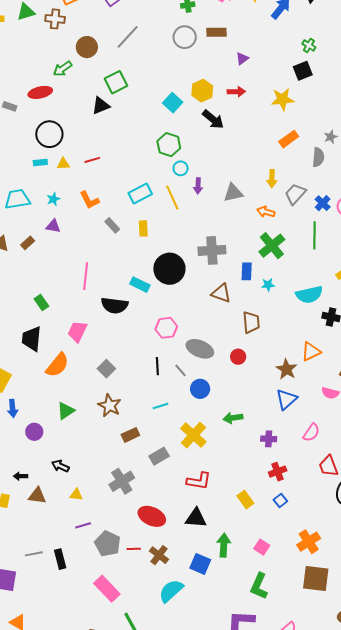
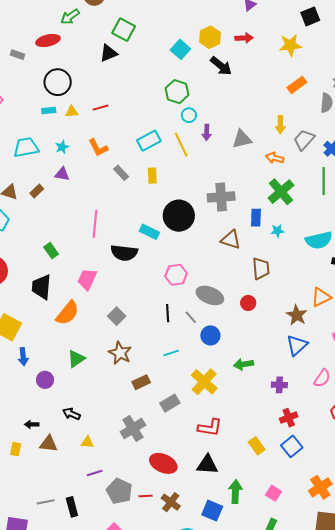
green square: (116, 82) -> (124, 30), turned -35
blue square: (280, 501) -> (292, 446), size x1.5

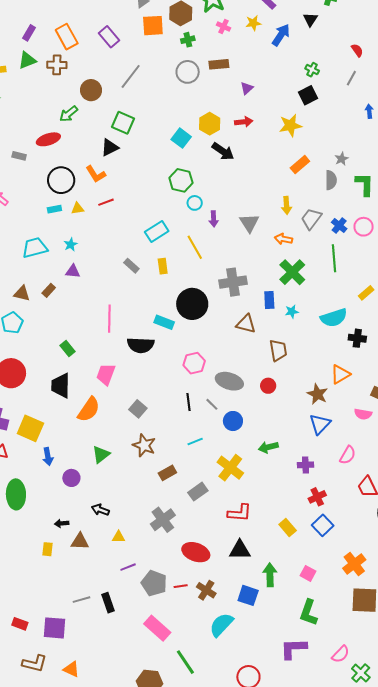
gray triangle: (242, 139) -> (249, 223), turned -45
yellow line: (181, 144) -> (195, 247), moved
orange L-shape: (98, 148) -> (96, 174), moved

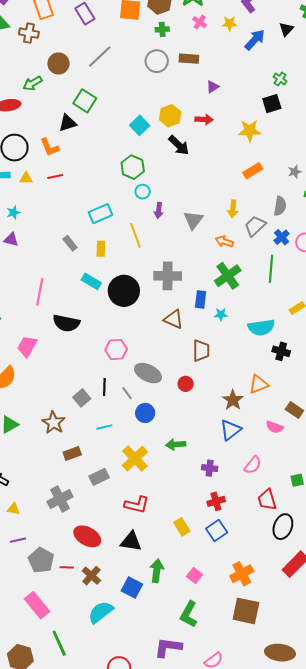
gray semicircle: (331, 180) -> (280, 206), moved
cyan rectangle: (164, 322) -> (91, 281), moved
gray square: (138, 409) -> (82, 398), moved

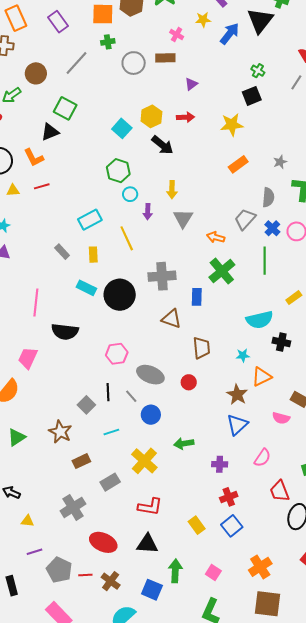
pink cross: (200, 22) -> (177, 34), moved
green cross: (162, 29) -> (108, 42), moved
black triangle: (286, 29) -> (260, 21), size x1.8
yellow arrow: (233, 209) -> (172, 190), moved
cyan star: (221, 314) -> (243, 355), moved

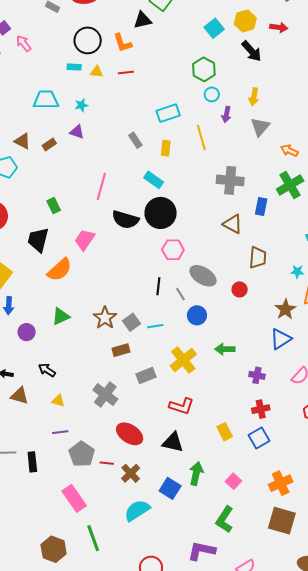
black circle: (120, 295) -> (161, 213), moved
gray square: (86, 405) -> (132, 322), moved
gray cross: (73, 507) -> (105, 394), turned -30

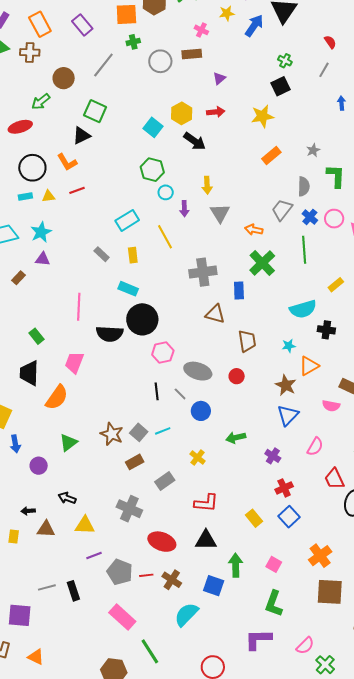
cyan star: (81, 105) -> (41, 232), size x1.5
yellow cross: (183, 360) -> (198, 458), size x0.6
purple cross: (257, 375) -> (273, 456), turned 35
yellow triangle: (58, 401) -> (85, 525), size x1.5

